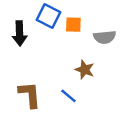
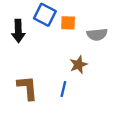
brown star: (85, 70) -> (79, 65), turned 30
blue line: (68, 96) -> (63, 89), turned 63

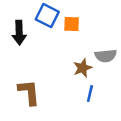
gray semicircle: (97, 34) -> (106, 56), moved
blue line: (63, 89) -> (90, 94), moved

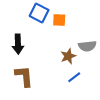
black arrow: (19, 33) -> (18, 44), moved
blue line: (90, 94) -> (74, 77), turned 40

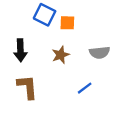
brown star: (68, 56) -> (61, 55), moved

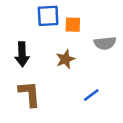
blue square: (45, 15) -> (48, 16), turned -30
gray semicircle: (100, 53) -> (105, 43), moved

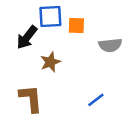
black arrow: (22, 54) -> (27, 37), moved, turned 40
brown star: (65, 59) -> (50, 62), moved

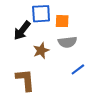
gray semicircle: (110, 45) -> (67, 42), moved
blue line: (96, 100) -> (78, 69), moved

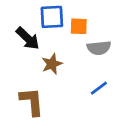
black arrow: (22, 31) -> (28, 38), turned -84
gray semicircle: (67, 42) -> (99, 48), moved

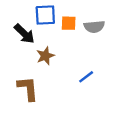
gray semicircle: (99, 48) -> (94, 27), moved

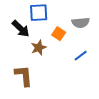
orange square: (69, 23) -> (59, 34), moved, turned 32
blue line: (86, 77) -> (81, 56), moved

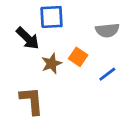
orange square: (59, 34) -> (78, 57), moved

